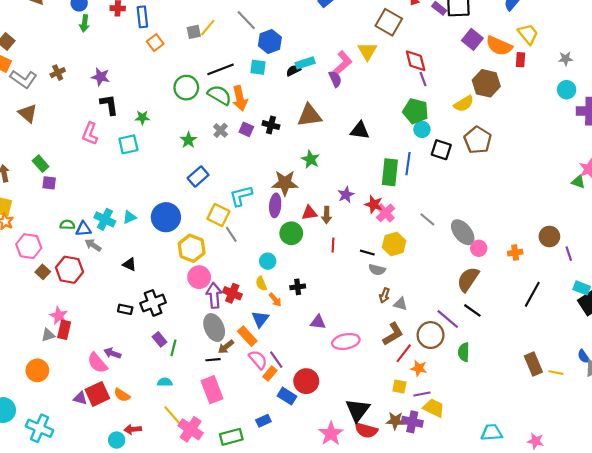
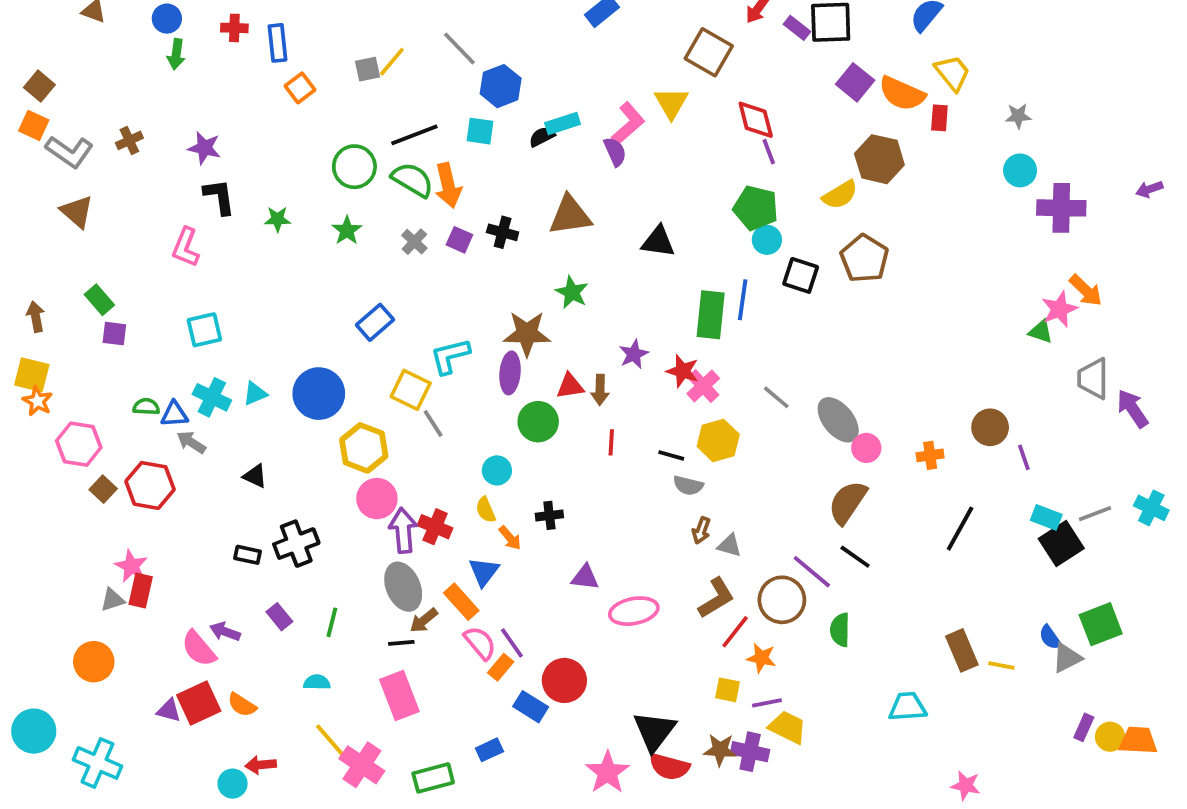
green star: (188, 140) -> (347, 230), moved
cyan square: (128, 144) -> (204, 330), moved
purple rectangle: (159, 339) -> (279, 617), moved
cyan trapezoid: (492, 433) -> (908, 707), moved

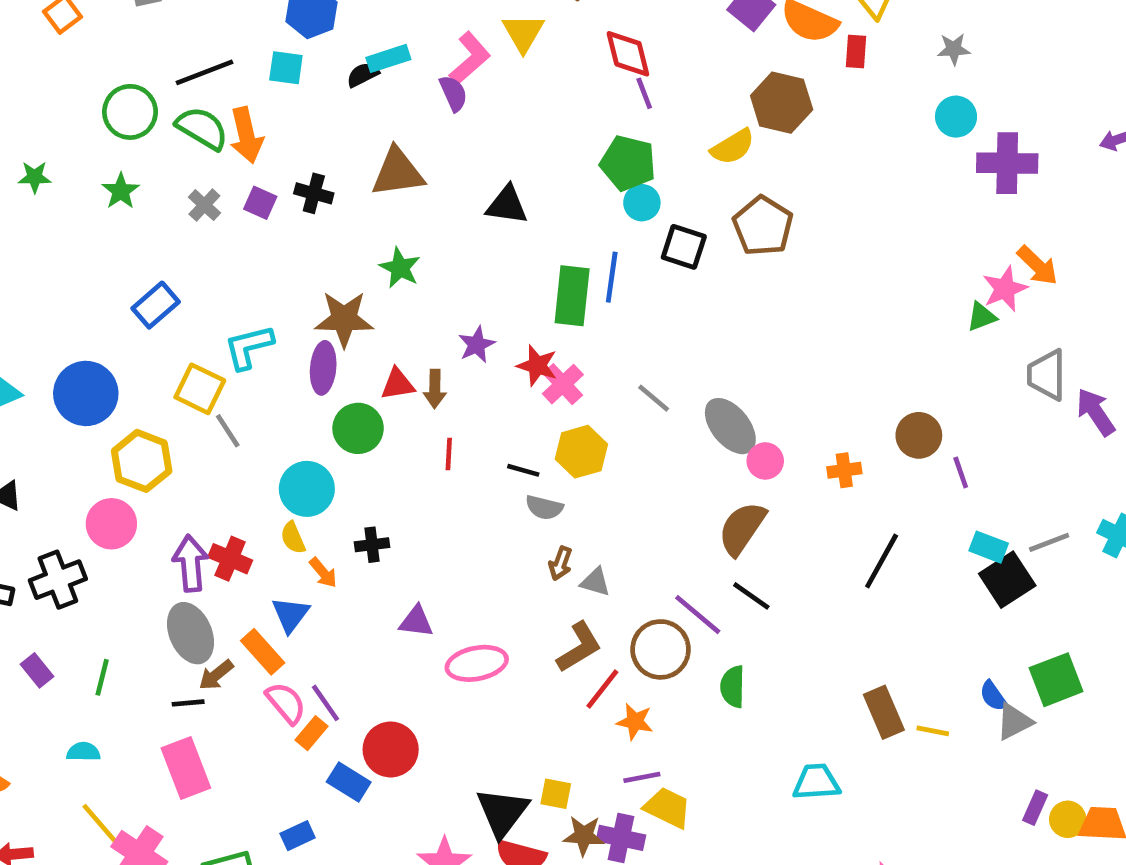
green triangle: (1041, 332) -> (982, 317), turned -40
cyan circle: (497, 470) -> (307, 489), size x1.5
pink circle: (377, 499) -> (111, 524), moved
yellow square: (728, 690) -> (556, 794), moved

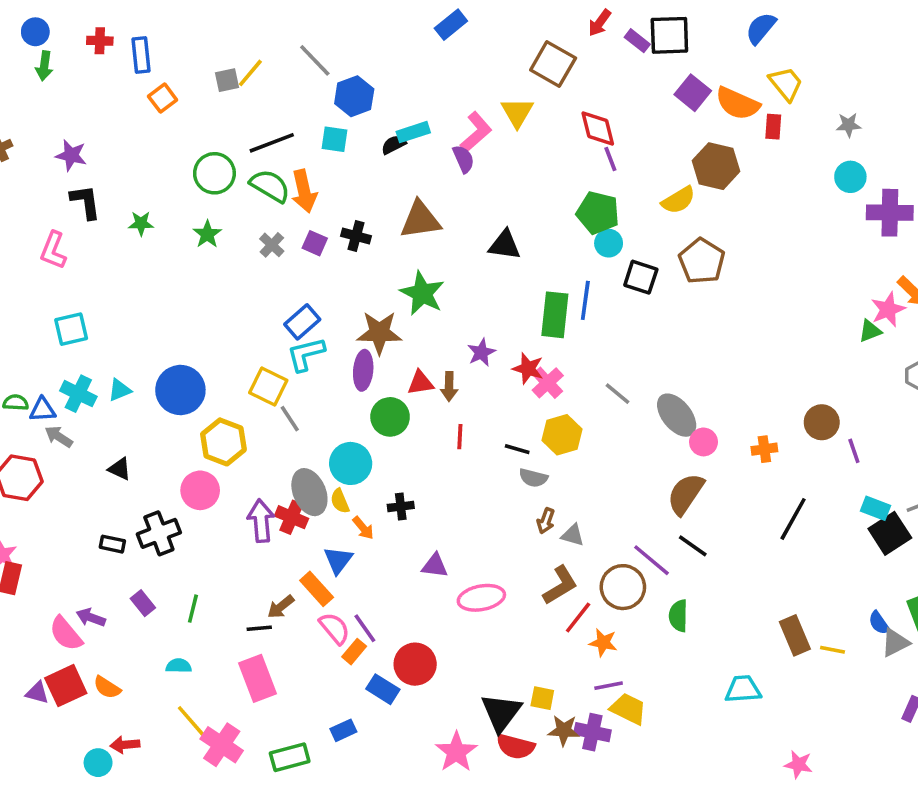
green star: (400, 268) -> (422, 293), size x1.4
blue rectangle: (156, 305) -> (302, 322), moved
gray ellipse: (191, 633) -> (309, 492), moved

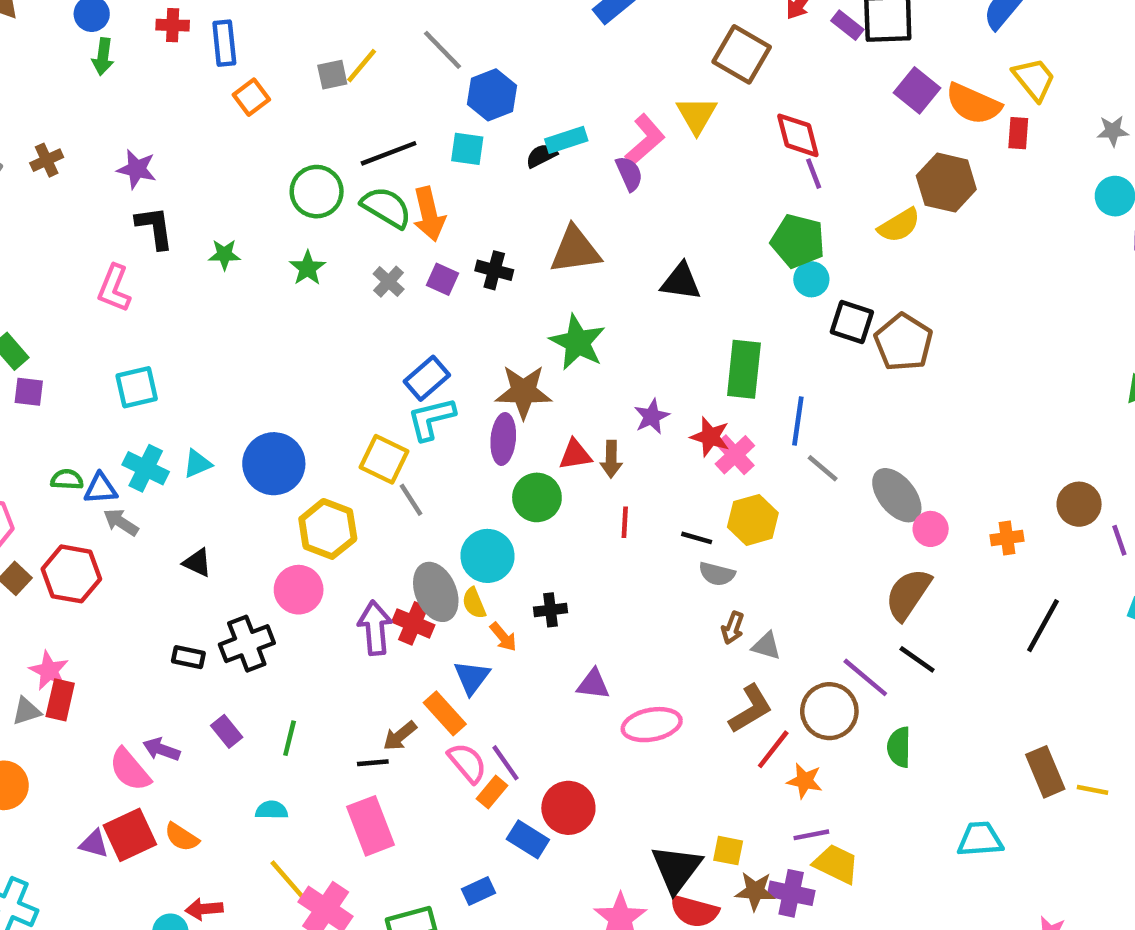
brown pentagon: (702, 261) -> (904, 342), moved
blue line: (585, 300) -> (798, 421), moved

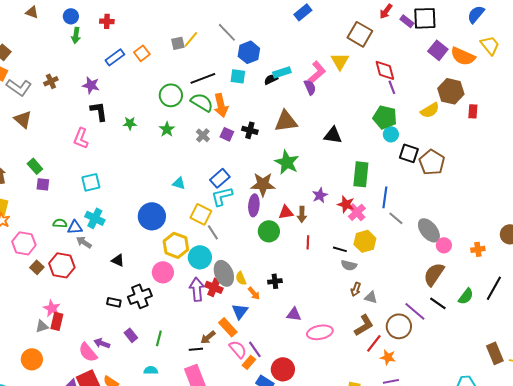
blue rectangle: (224, 43) -> (115, 57), moved, turned 60
red rectangle: (1018, 133) -> (473, 111), moved
cyan triangle: (197, 464) -> (179, 183), moved, turned 40
cyan circle: (487, 556) -> (200, 257), moved
green semicircle: (899, 747) -> (466, 296), moved, turned -144

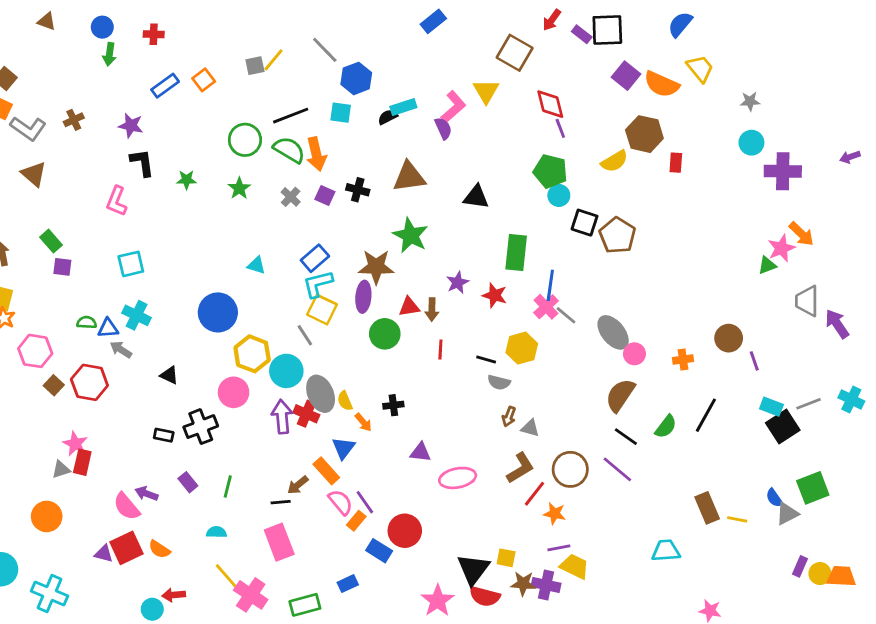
pink cross: (357, 212) -> (546, 307), moved
yellow square: (201, 214) -> (322, 310), moved
purple line: (415, 311) -> (617, 469), moved

